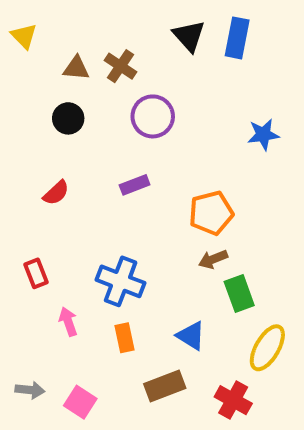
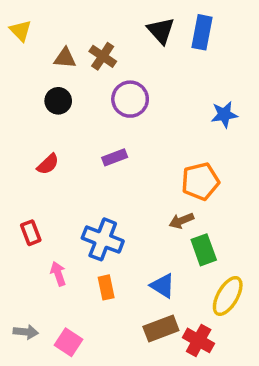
orange pentagon: (211, 213) -> (200, 181), moved
brown rectangle: (165, 386) -> (161, 329), moved

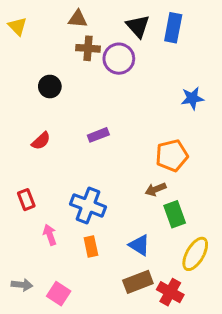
brown cross: (103, 56) -> (88, 48), turned -30
brown triangle: (65, 58) -> (78, 19), moved
purple circle: (130, 99) -> (119, 59), moved

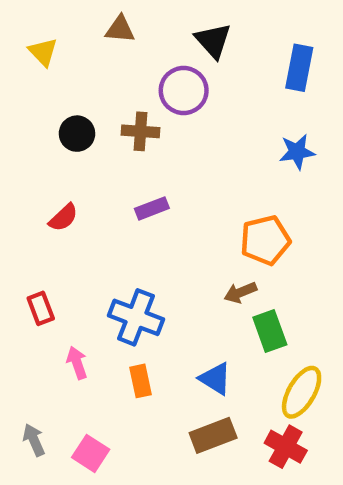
yellow triangle: (18, 26) -> (43, 52), moved
blue rectangle: (173, 28) -> (299, 68), moved
brown cross: (88, 48) -> (141, 131), moved
gray arrow: (22, 285) -> (34, 440), turned -120
red cross: (170, 292) -> (286, 447), moved

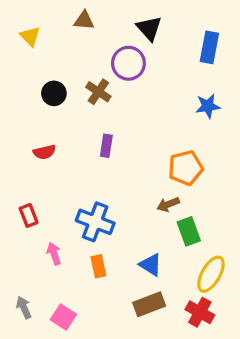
brown cross: (141, 131) -> (98, 92), turned 30
purple rectangle: (152, 208) -> (106, 146), turned -60
red semicircle: (63, 218) -> (44, 152), turned 30

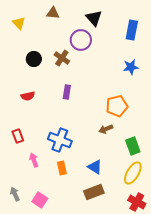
green rectangle: (189, 231) -> (133, 146), moved
red cross: (200, 312) -> (137, 202), moved

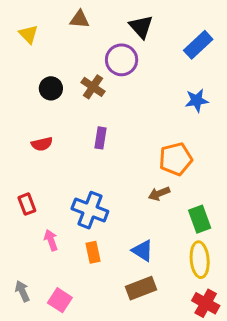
blue rectangle: (132, 30) -> (198, 45), turned 36
yellow ellipse: (133, 173) -> (200, 260), turned -35

